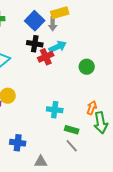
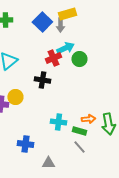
black cross: (35, 44) -> (42, 80), moved
green circle: (87, 67) -> (79, 59), moved
orange arrow: (92, 108) -> (88, 119), moved, turned 64
cyan cross: (55, 110) -> (58, 122), moved

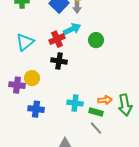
cyan arrow: (65, 48) -> (72, 29), moved
red cross: (53, 58) -> (57, 39), moved
blue cross: (25, 144) -> (36, 109), moved

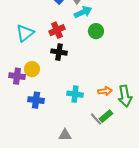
cyan arrow: (72, 29) -> (83, 12), moved
green rectangle: (96, 112) -> (106, 116), moved, turned -56

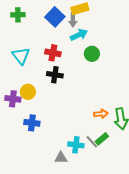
red cross: (57, 30) -> (53, 53), turned 35
cyan triangle: (25, 33) -> (21, 56), turned -30
cyan cross: (75, 94) -> (76, 145), moved

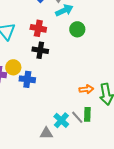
blue cross: (32, 123) -> (27, 79), moved
green rectangle: (102, 139) -> (87, 114), turned -48
cyan cross: (76, 145) -> (61, 120), turned 35

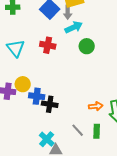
black cross: (40, 50) -> (50, 104), moved
gray line: (77, 117) -> (78, 130), moved
cyan cross: (61, 120) -> (47, 139), moved

